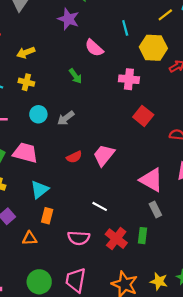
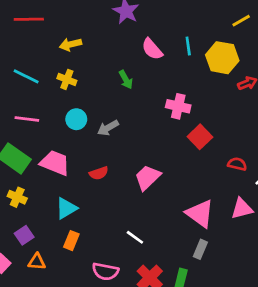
cyan line: (125, 28) -> (188, 46), moved
pink cross: (129, 79) -> (178, 106), moved
red semicircle: (74, 157) -> (99, 173), moved
gray rectangle: (155, 210) -> (200, 249), turned 42
orange triangle: (30, 238) -> (37, 262), moved

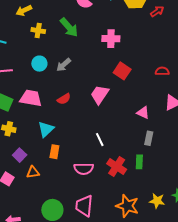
yellow cross: (67, 79) -> (38, 31), moved
green arrow: (126, 80) -> (69, 27), size x1.5
red square: (200, 137) -> (122, 71), moved
pink triangle: (200, 214) -> (143, 113), size x0.6
white line: (135, 237) -> (100, 140), turned 40

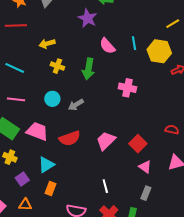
green arrow: (69, 27) -> (88, 69), turned 40
red square: (122, 71) -> (138, 144), moved
red semicircle: (64, 99) -> (70, 138), size x1.5
white line: (100, 140) -> (105, 186), moved
purple square: (20, 155) -> (22, 179), moved

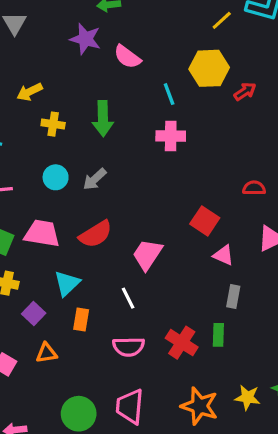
cyan line: (134, 43) -> (169, 94), moved
pink semicircle: (107, 46) -> (127, 57), moved
pink trapezoid: (106, 141) -> (147, 255), moved
white line: (105, 186) -> (128, 298), moved

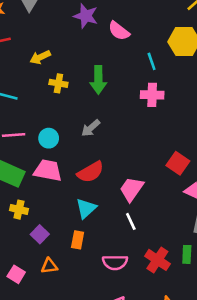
cyan circle: (56, 177) -> (49, 138), moved
cyan triangle: (67, 283) -> (86, 208), moved
white line: (128, 298) -> (131, 221), moved

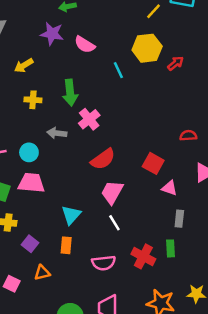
yellow arrow: (40, 57) -> (24, 65), moved
pink cross: (152, 95) -> (89, 119), moved, turned -35
gray arrow: (91, 128) -> (57, 133), moved, turned 54
red semicircle: (91, 172) -> (103, 159), moved

